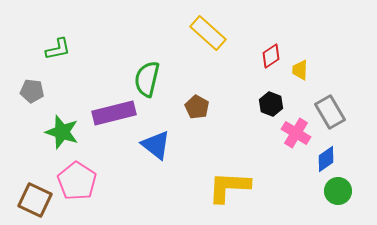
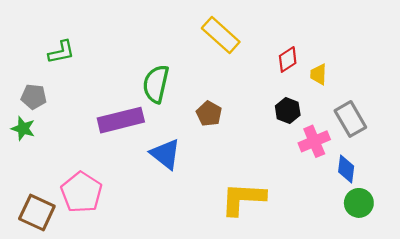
green star: (62, 132) -> (23, 129), moved, size x0.7
pink cross: (296, 133) -> (314, 141), turned 36
blue diamond: (326, 159) -> (346, 169), turned -48

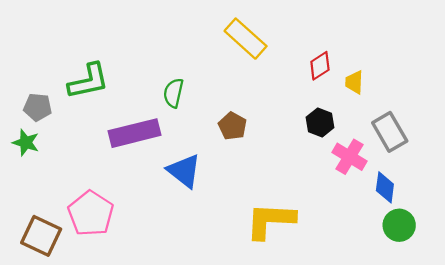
green L-shape: (61, 52) -> (88, 81), moved, size x1.4
green semicircle: (156, 84) -> (173, 93), size x0.7
pink cross: (314, 141) -> (350, 157), turned -36

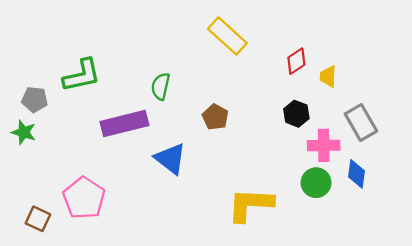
pink cross: (350, 157) -> (324, 145), turned -32
green circle: (399, 225) -> (316, 183), moved
brown square: (41, 236) -> (38, 219), size x0.7

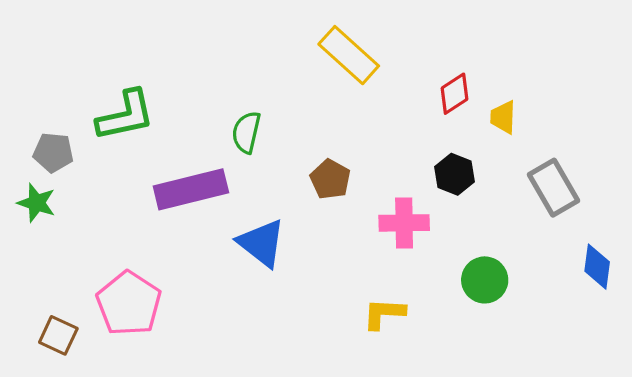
pink cross: (324, 145) -> (404, 223), moved
blue diamond: (357, 174) -> (597, 267), moved
yellow L-shape: (250, 205) -> (384, 314), size x0.6

